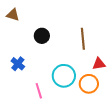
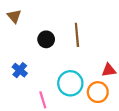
brown triangle: (13, 15) -> (14, 16), turned 32
brown line: (83, 39) -> (77, 35), moved

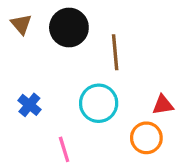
black circle: (46, 39) -> (69, 27), moved, size x1.5
cyan circle: (70, 83) -> (99, 103), moved

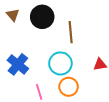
blue cross: (29, 105) -> (18, 64), size x1.5
orange circle: (146, 138) -> (69, 87), moved

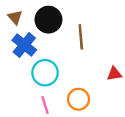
cyan circle: (60, 63) -> (45, 73), moved
blue cross: (18, 64) -> (24, 45), moved

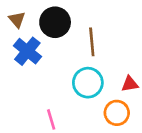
cyan circle: (45, 73) -> (88, 83), moved
orange circle: (78, 99) -> (117, 113), moved

